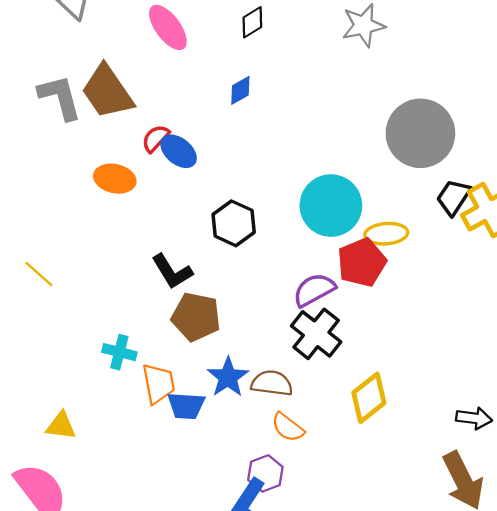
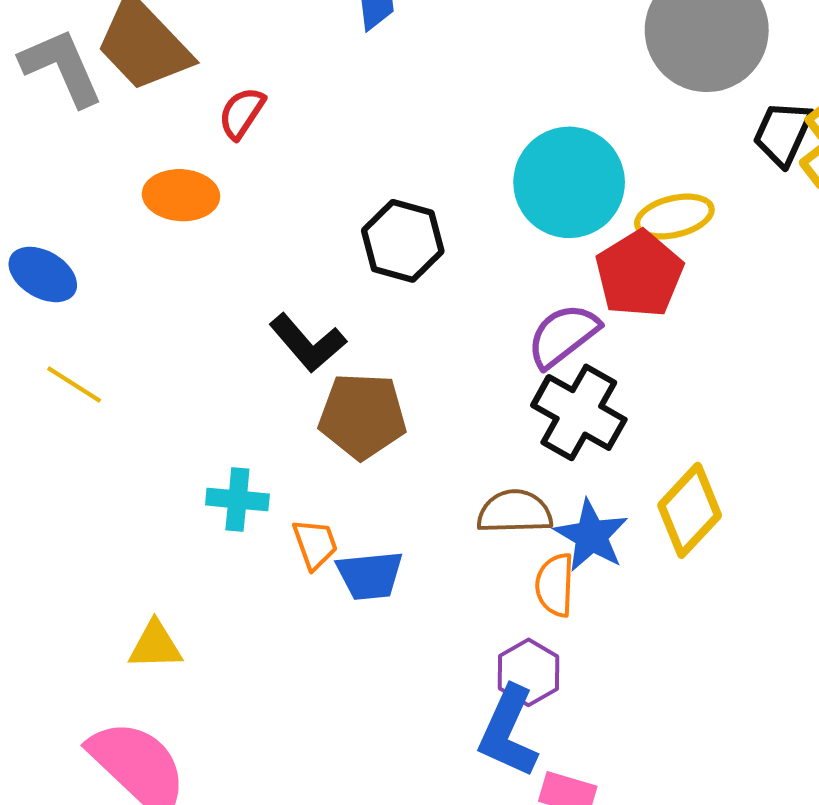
blue ellipse: (179, 151) -> (43, 274), moved
blue star: (228, 377) -> (591, 536), moved
orange trapezoid: (158, 384) -> (315, 544), size x0.7
orange semicircle: (288, 427) -> (555, 585), turned 64

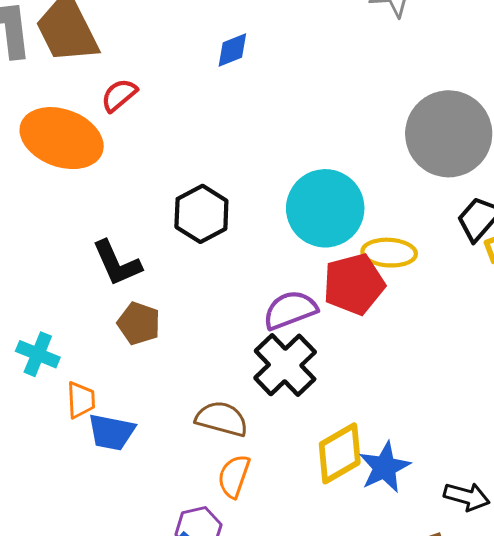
orange ellipse: (181, 195) -> (62, 138), size x1.6
brown pentagon: (362, 416) -> (139, 323), size x0.7
blue star: (591, 536) -> (385, 467), moved

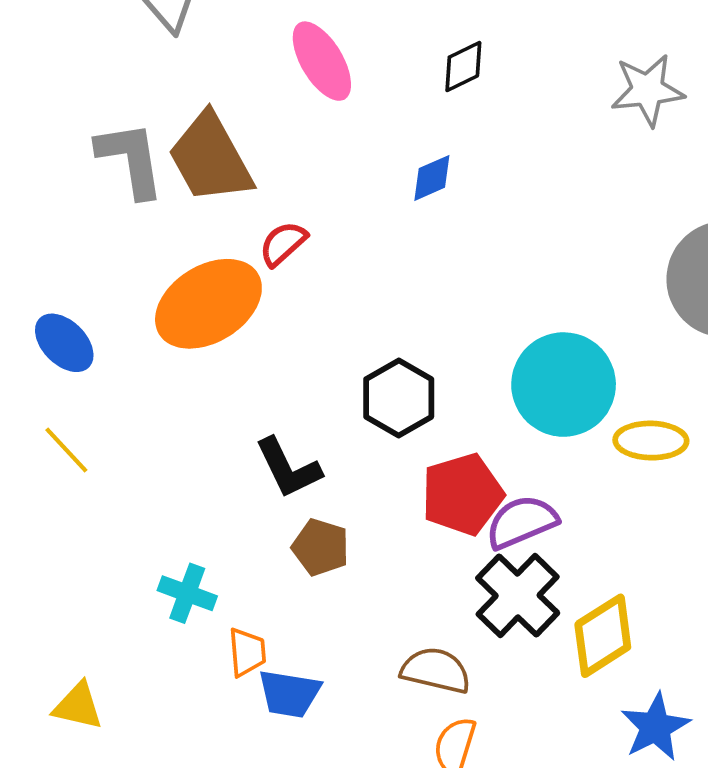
orange ellipse: (62, 138) -> (208, 304), turned -50
red pentagon: (354, 284) -> (462, 494), moved
yellow diamond: (340, 453) -> (603, 636), moved

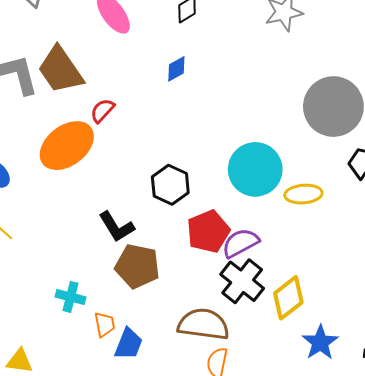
brown pentagon: (321, 547) -> (137, 266), size x1.5
brown semicircle: (436, 670) -> (203, 324), size x1.4
blue trapezoid: (289, 694) -> (129, 344), turned -72

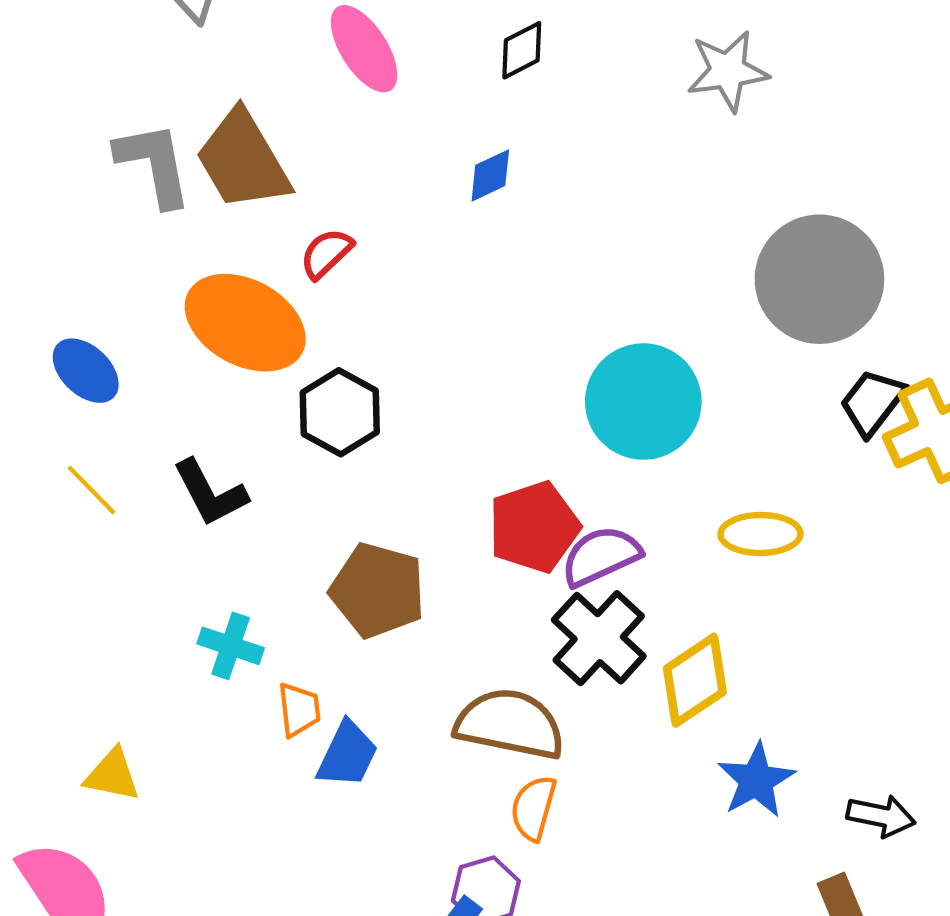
orange ellipse: (67, 146) -> (245, 323), turned 62
black hexagon: (170, 185) -> (340, 412), moved
yellow ellipse: (303, 194) -> (760, 534), moved
black L-shape: (116, 227) -> (210, 493), moved

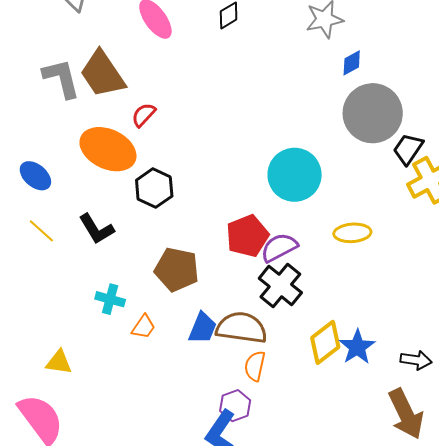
blue diamond: (490, 175) -> (352, 63), moved
black trapezoid: (872, 402) -> (408, 149), moved
yellow diamond: (695, 680) -> (325, 342), moved
orange trapezoid: (299, 710) -> (144, 327), turned 44
blue trapezoid: (347, 754) -> (203, 328), moved

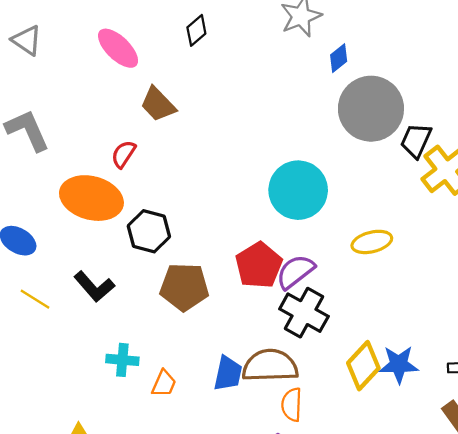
brown trapezoid: (102, 74) -> (158, 104), moved, size x0.7
brown pentagon: (177, 269) -> (184, 287), moved
blue star: (357, 347) -> (399, 364), turned -30

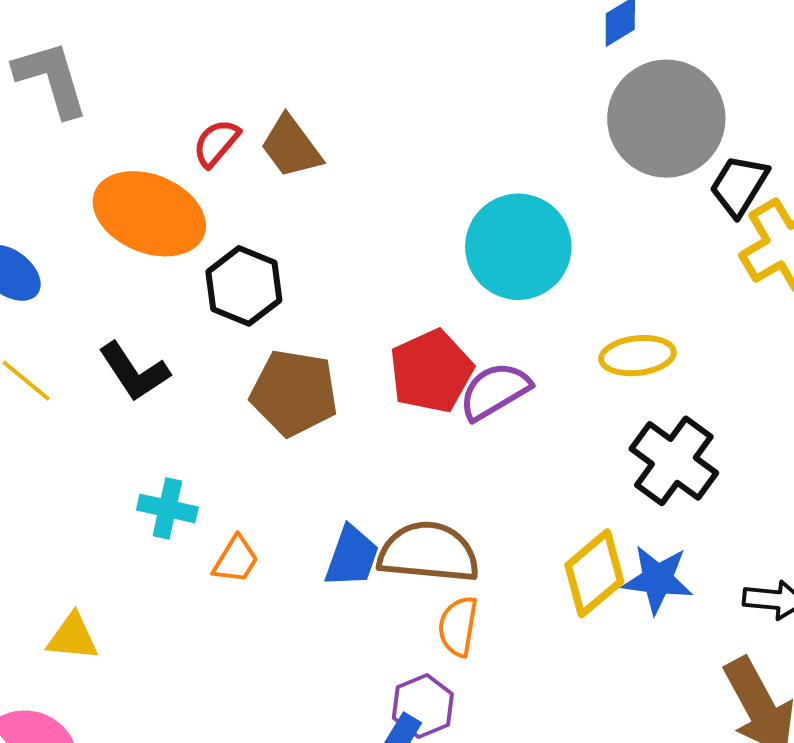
brown trapezoid: (158, 104) -> (291, 147), moved
black cross: (304, 313) -> (674, 461), moved

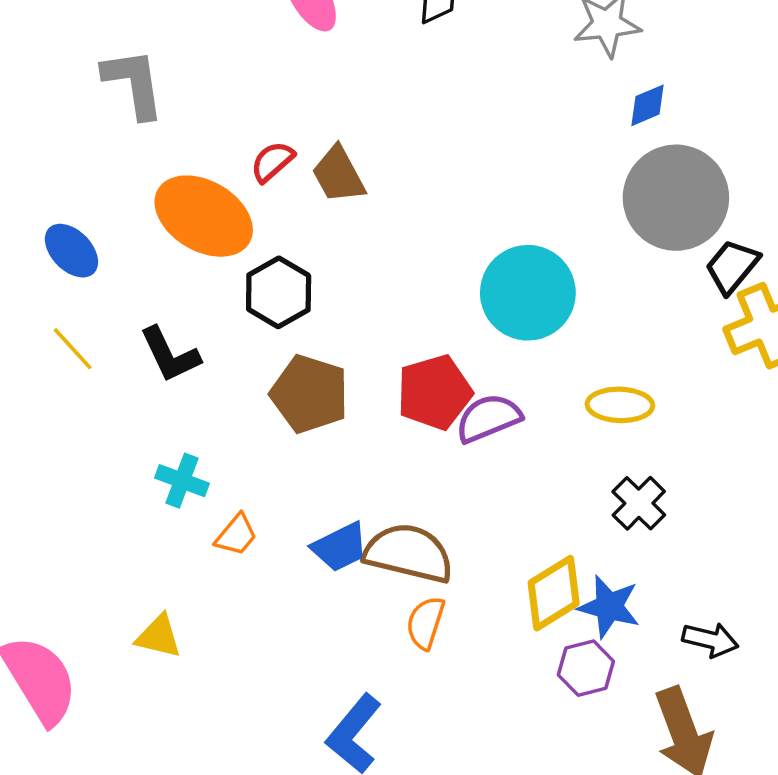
black cross: (674, 461) -> (639, 503), size x0.7
blue trapezoid: (352, 556) -> (340, 547), turned 36
yellow triangle: (73, 637) -> (159, 636), moved
purple hexagon: (423, 706) -> (586, 668), moved

